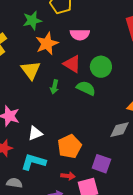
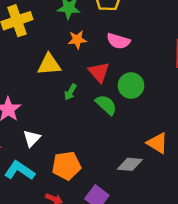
orange star: (47, 44) -> (77, 40), size x0.7
yellow triangle: (31, 70) -> (49, 64), turned 45
white triangle: (35, 133) -> (32, 138), turned -42

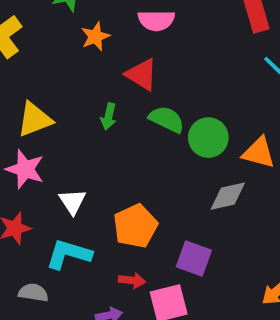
yellow triangle: (49, 64) -> (35, 119), moved
green circle: (131, 86) -> (208, 138), moved

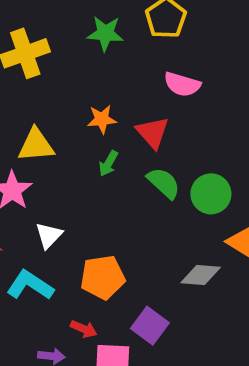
orange star: (95, 36) -> (102, 119), moved
green circle: (208, 138) -> (211, 194), moved

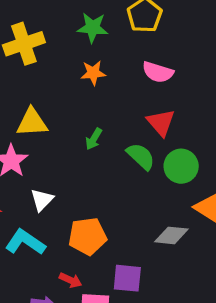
orange star: (102, 119) -> (93, 73), moved
red triangle: (152, 132) -> (161, 123), moved
purple square: (150, 326) -> (127, 278), turned -32

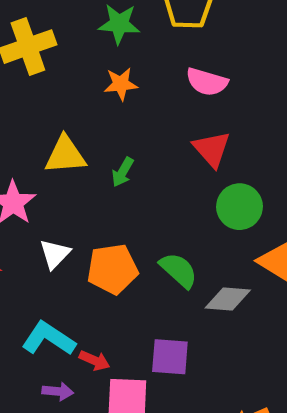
yellow triangle: (32, 122) -> (65, 155), moved
green semicircle: (141, 156) -> (179, 270), moved
orange pentagon: (87, 236) -> (112, 269), moved
cyan L-shape: (25, 242) -> (49, 339), moved

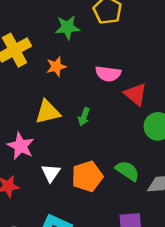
pink semicircle: (207, 82) -> (108, 74), moved
orange star: (121, 84) -> (56, 66), moved

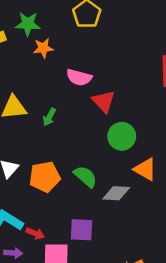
green star: (67, 27) -> (28, 24), moved
orange star: (56, 66) -> (43, 48), moved

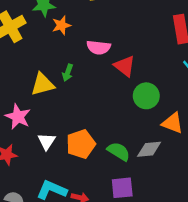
green arrow: (49, 117) -> (68, 73), moved
green semicircle: (85, 176) -> (119, 151), moved

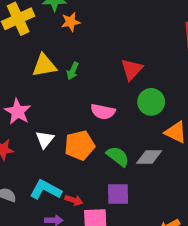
pink semicircle: (99, 47) -> (103, 112), moved
red triangle: (125, 66) -> (132, 69), turned 30
yellow triangle: (42, 84) -> (44, 65), moved

